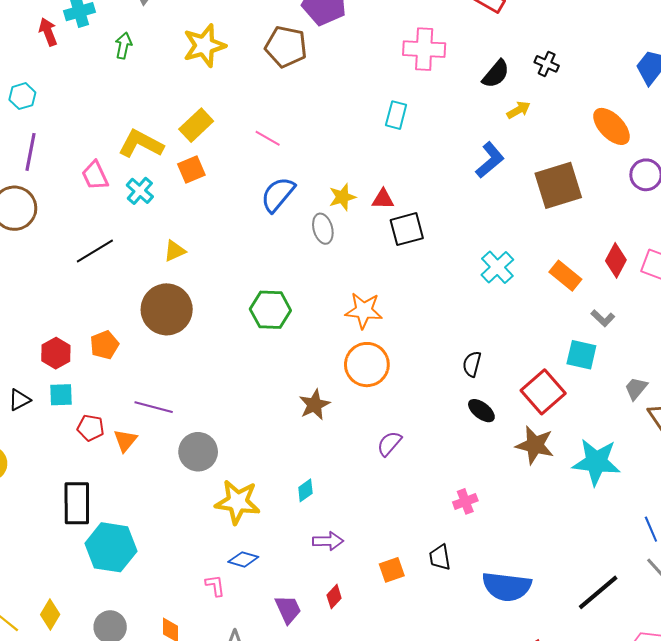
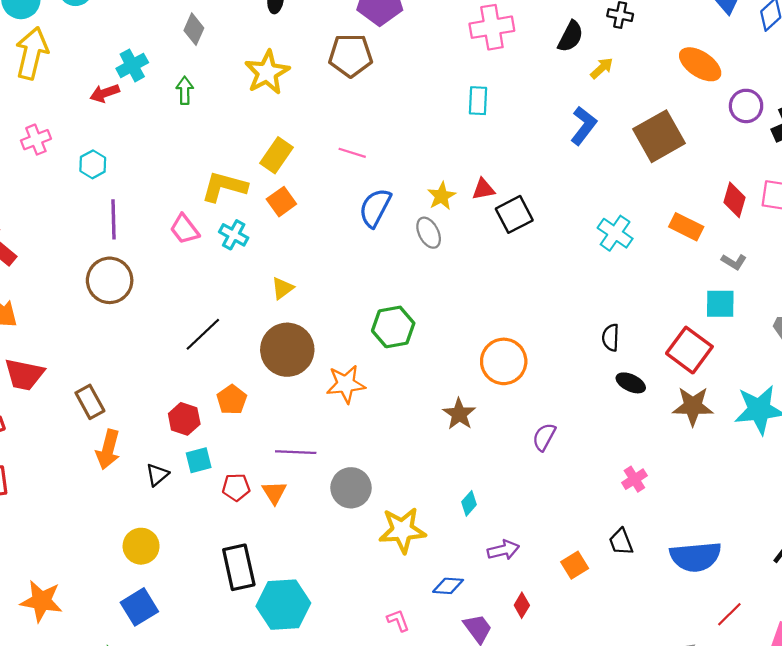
red arrow: (48, 32) -> (105, 93), turned -76
black line: (95, 251) -> (203, 334), moved
orange star: (364, 311) -> (346, 384), moved
blue diamond: (243, 559) -> (448, 586), moved

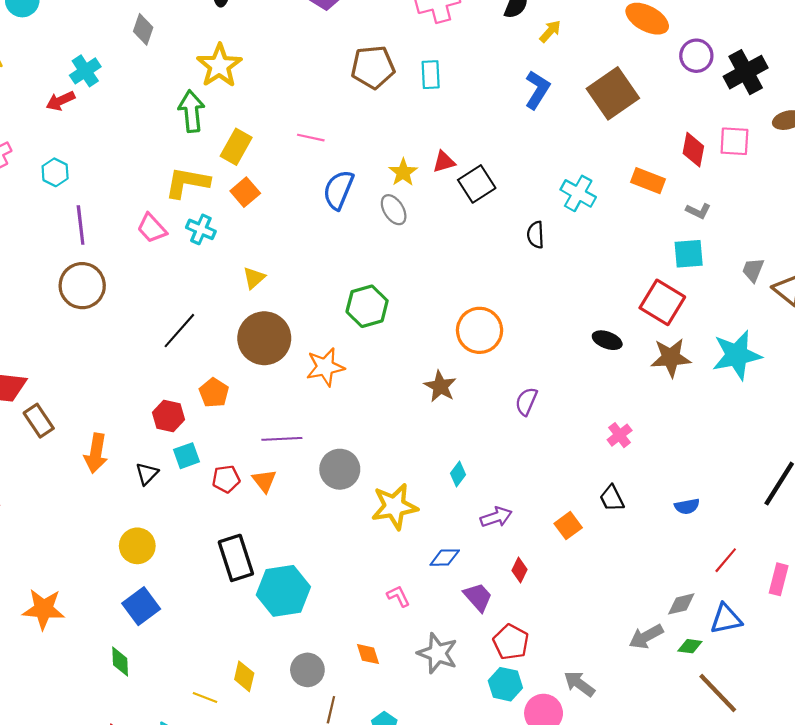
brown pentagon: (351, 55) -> (373, 67), moved
green arrow: (185, 90) -> (191, 111), moved, size x1.5
black semicircle: (611, 338) -> (536, 235), moved
brown rectangle: (90, 402) -> (39, 421), moved
blue semicircle: (696, 557) -> (687, 506), size x0.5

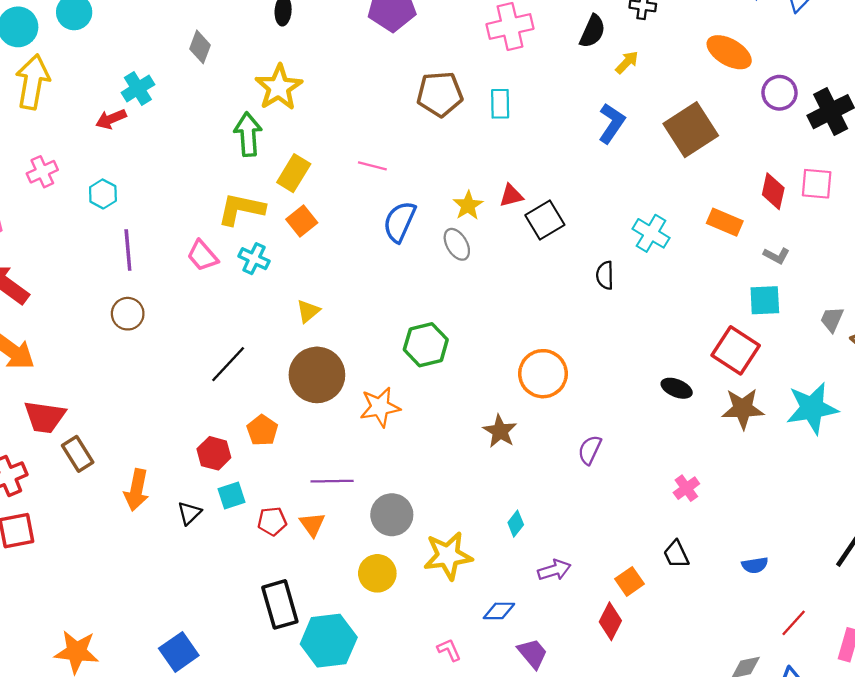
brown circle: (82, 286) -> (128, 314), size x0.7
yellow circle: (137, 546) -> (377, 573), moved
red diamond: (519, 570) -> (610, 621), moved, size x1.4

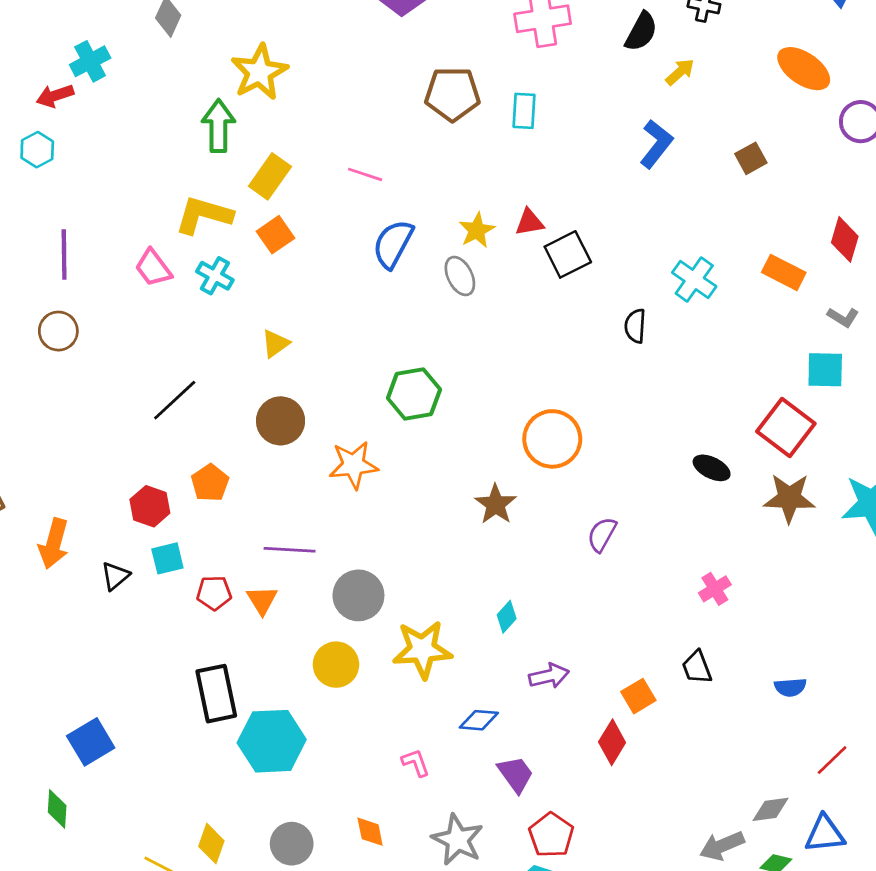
brown square: (691, 130) -> (751, 158), size x0.5
cyan hexagon: (103, 194) -> (37, 150), moved
brown circle: (317, 375) -> (281, 421), size x0.7

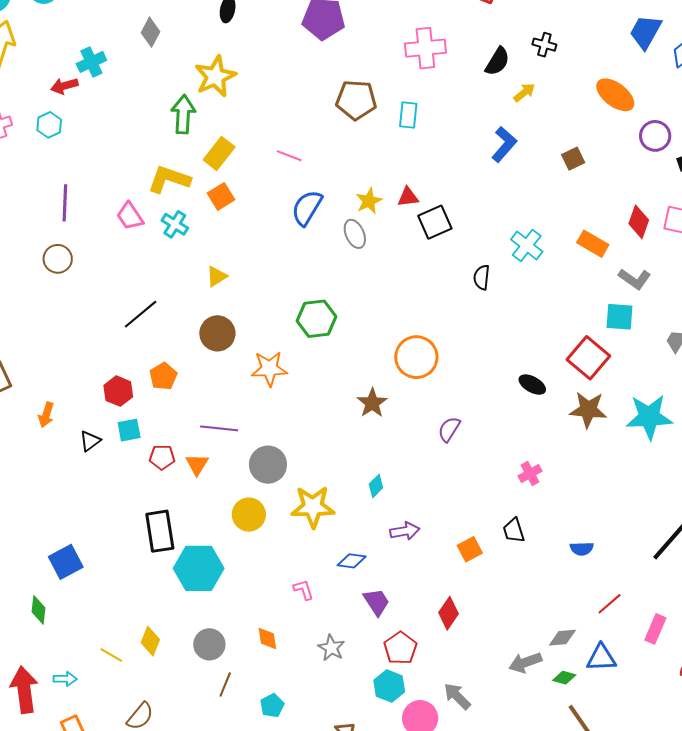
gray L-shape: (843, 317) -> (635, 279), size x1.4
orange arrow: (54, 544) -> (46, 415), size x0.7
red diamond: (612, 742) -> (448, 613), moved
gray star: (458, 840) -> (331, 648), size x0.7

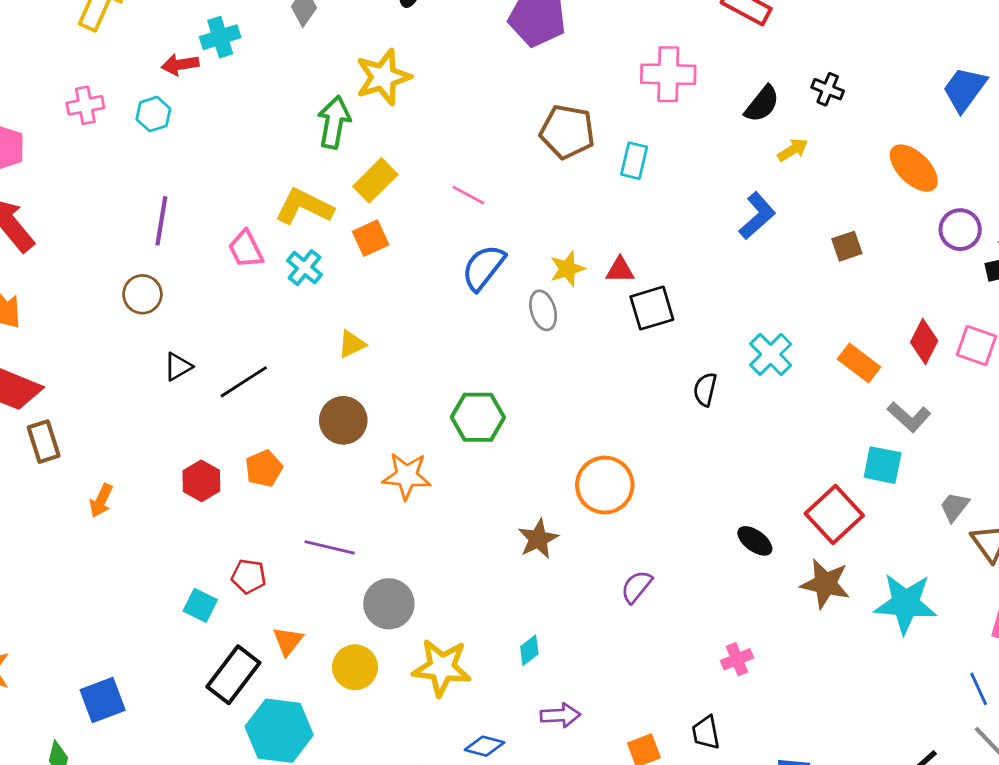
cyan square: (129, 430) -> (200, 605), moved, turned 30
black triangle: (90, 441) -> (178, 367), moved
orange triangle: (197, 464) -> (288, 641), moved
black rectangle: (160, 531) -> (233, 675), turned 39

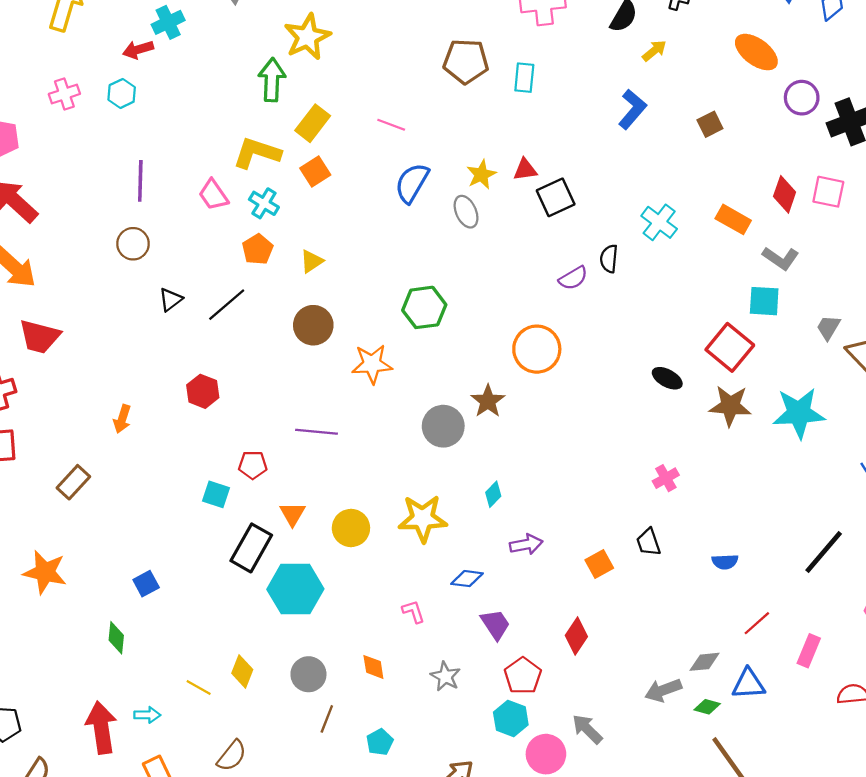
brown rectangle: (44, 442) -> (73, 482), moved, turned 68
orange pentagon: (264, 468) -> (258, 249), moved
purple semicircle: (636, 587) -> (573, 278), moved, turned -152
gray circle: (389, 604) -> (443, 426), moved
blue square: (103, 700) -> (146, 584), size x0.7

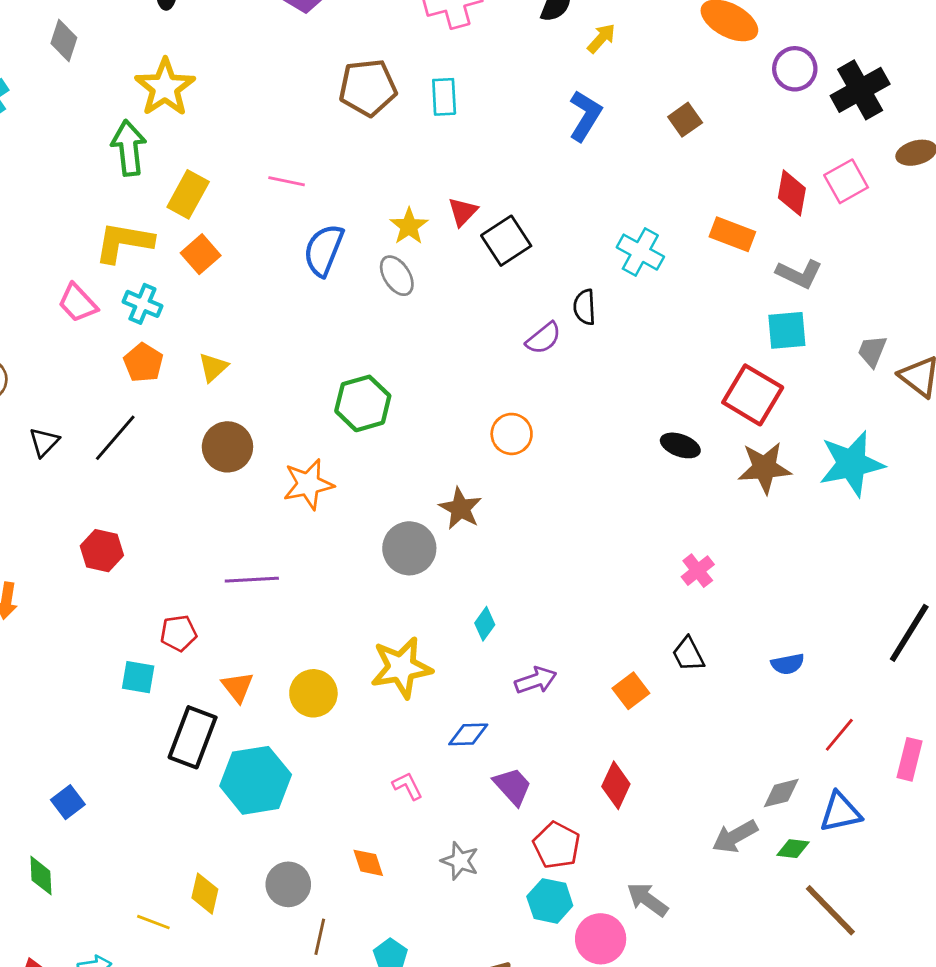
red triangle: (525, 170) -> (463, 212), turned -30
pink square: (828, 192) -> (846, 181), turned -32
orange circle: (537, 349) -> (512, 434), size x0.7

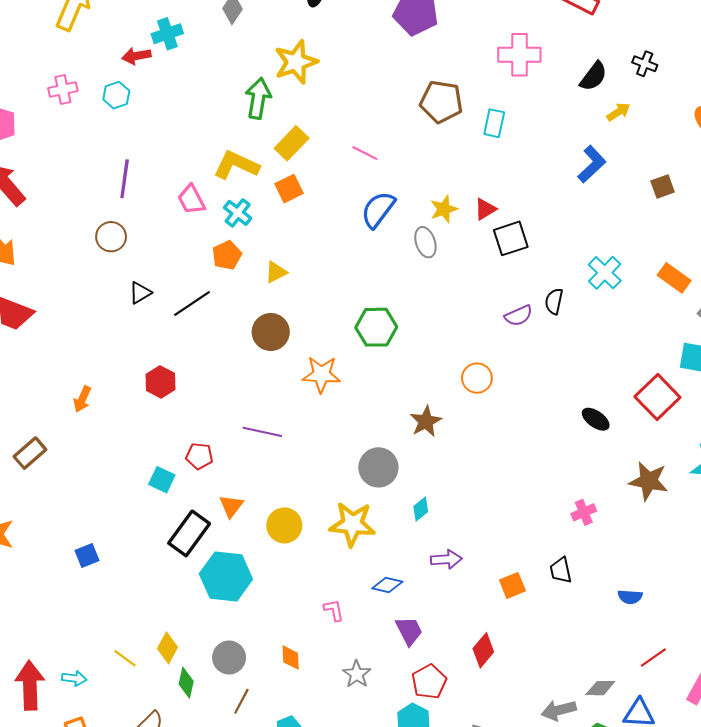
brown star: (764, 468) -> (649, 481), moved
gray circle: (409, 548) -> (378, 467), moved
green diamond: (41, 876) -> (186, 683), moved

